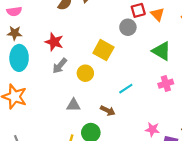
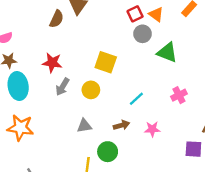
gray circle: (128, 27) -> (143, 34), moved
pink cross: (166, 84) -> (179, 95), moved
brown arrow: (108, 111) -> (121, 125), turned -32
pink star: (152, 129) -> (152, 129), moved

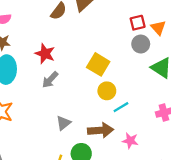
yellow circle: (91, 90) -> (107, 91), moved
brown arrow: (121, 125) -> (100, 130), size x1.5
gray triangle: (84, 126) -> (63, 123), turned -42

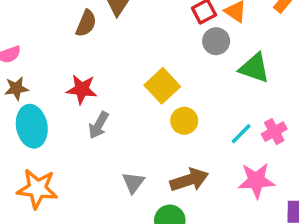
yellow square: (98, 64) -> (162, 86), turned 30
cyan line: (121, 107) -> (241, 134), moved
pink star: (130, 141) -> (256, 180), moved, size x1.5

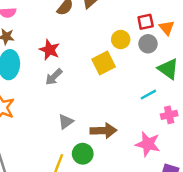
yellow circle: (184, 121) -> (121, 40), moved
cyan line: (241, 134) -> (148, 95), moved

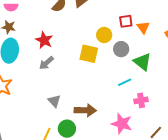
gray circle: (148, 44) -> (121, 49), moved
yellow square: (104, 63) -> (89, 54), turned 36
gray triangle: (66, 122) -> (54, 101), turned -40

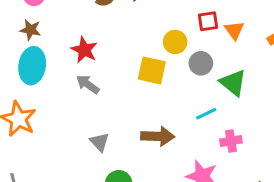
gray arrow: (46, 63) -> (88, 84), turned 77
brown arrow: (85, 110) -> (158, 136), moved

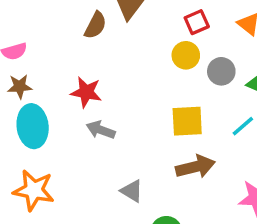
red square: (208, 21) -> (197, 22), moved
yellow square: (152, 70) -> (187, 121), moved

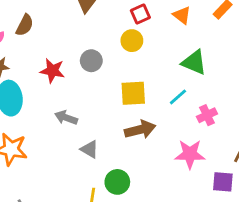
brown semicircle: (95, 25) -> (25, 25), moved
gray circle: (221, 71) -> (91, 61), moved
gray arrow: (101, 130) -> (66, 118), moved

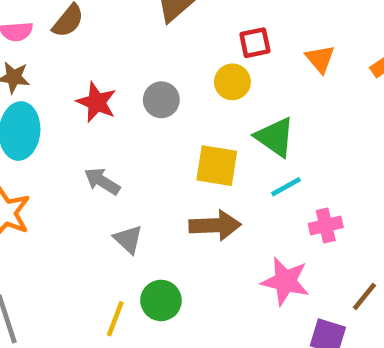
green triangle: (194, 62) -> (275, 137), moved

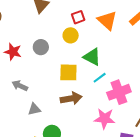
orange triangle: (320, 59) -> (107, 20), size x1.5
pink cross: (326, 225) -> (119, 92), size x1.6
gray triangle: (128, 239) -> (34, 109), turned -48

